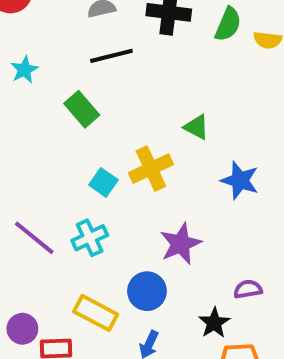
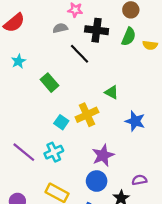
black line: (111, 56) -> (79, 54), moved, turned 60
blue circle: (147, 291) -> (97, 181), moved

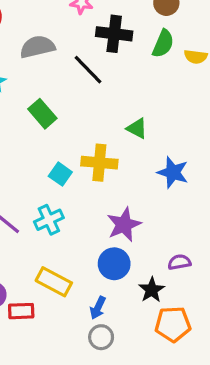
gray semicircle: (60, 28) -> (37, 47), moved, size x1.5
yellow cross: (87, 115) -> (99, 163), turned 30

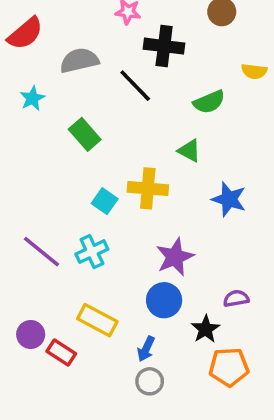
green semicircle: (163, 44) -> (209, 102), moved, turned 44
red rectangle: (21, 311) -> (61, 353), turned 35

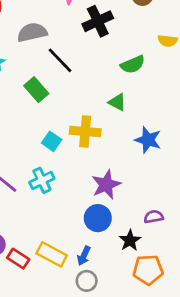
black cross: (164, 46) -> (98, 21), turned -32
black line: (135, 86) -> (60, 60), moved
yellow rectangle: (97, 320) -> (52, 254), moved

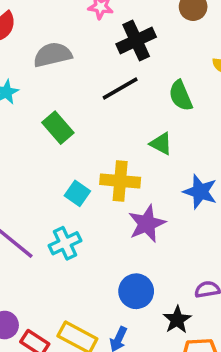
black line: (60, 60) -> (120, 89), moved, turned -76
green semicircle: (133, 64) -> (181, 96), turned 90
purple star: (106, 185) -> (147, 224), moved

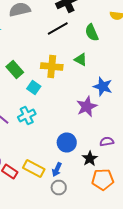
green rectangle: (58, 128) -> (15, 70), moved
yellow cross: (120, 181) -> (52, 66), moved
purple star: (147, 224) -> (87, 106), moved

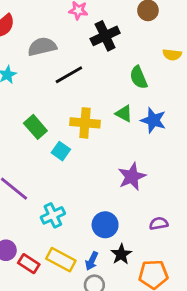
black line: (58, 28) -> (69, 75), moved
blue star: (103, 86) -> (153, 120), moved
cyan cross: (27, 116) -> (53, 215), moved
black star: (90, 158) -> (121, 254), moved

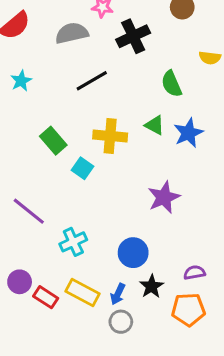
gray semicircle: (42, 47) -> (72, 33), moved
blue star: (153, 120) -> (188, 133), turned 30
purple semicircle: (159, 223) -> (195, 273), moved

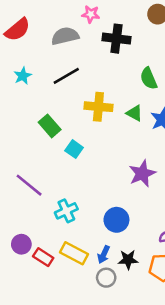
black cross: (133, 36) -> (116, 39), turned 32
black line: (92, 81) -> (66, 76), moved
yellow cross: (110, 136) -> (98, 107), moved
black star: (152, 286) -> (128, 260), moved, turned 30

